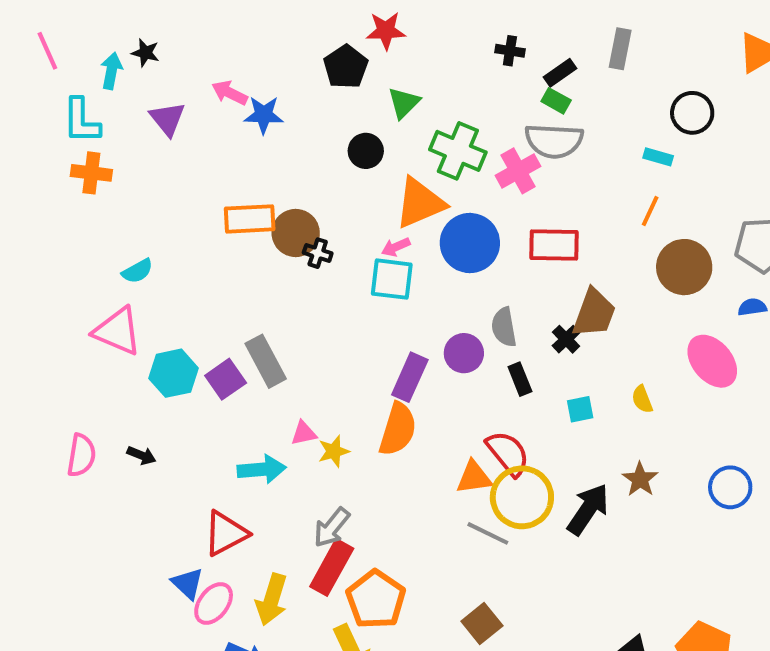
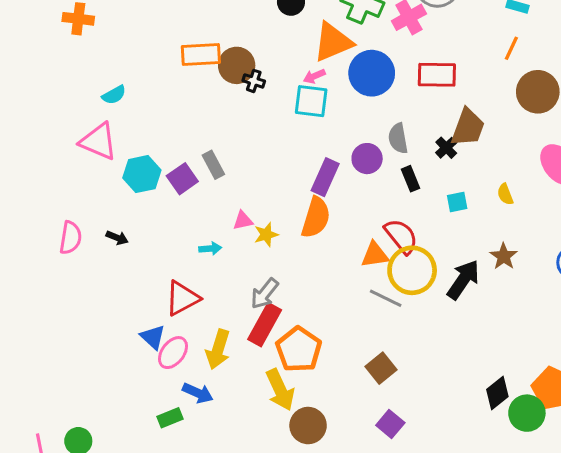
gray rectangle: (266, 361) -> (213, 165), size x0.7
cyan arrow: (262, 469) -> (210, 249), size x0.6

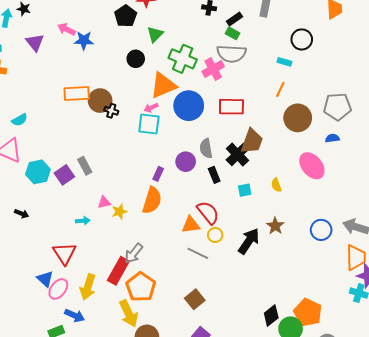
black cross: (446, 148) -> (238, 155), size x1.6
purple rectangle: (325, 177) -> (158, 174), size x0.6
yellow circle: (412, 270) -> (215, 235), size x0.5
gray arrow: (265, 294) -> (134, 253), moved
red triangle: (182, 298) -> (64, 253), turned -35

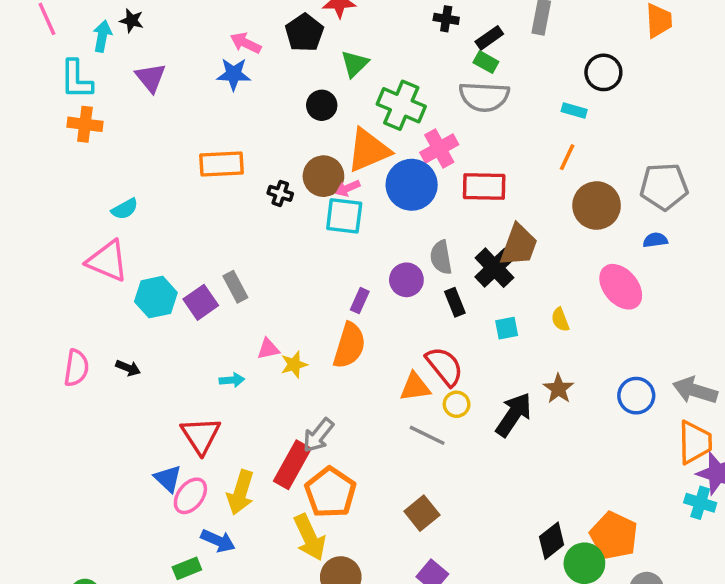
pink arrow: (66, 29) -> (246, 43), moved
pink cross: (213, 69) -> (439, 148), moved
brown circle: (100, 101) -> (323, 176), moved

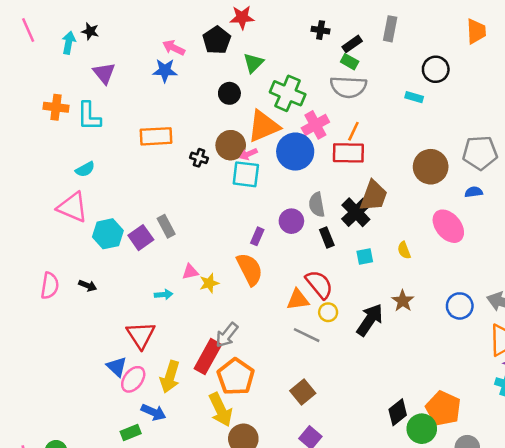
cyan L-shape: (76, 79) -> (89, 116), moved
orange line: (567, 157) -> (353, 131), moved
orange semicircle: (349, 345) -> (250, 269), turned -44

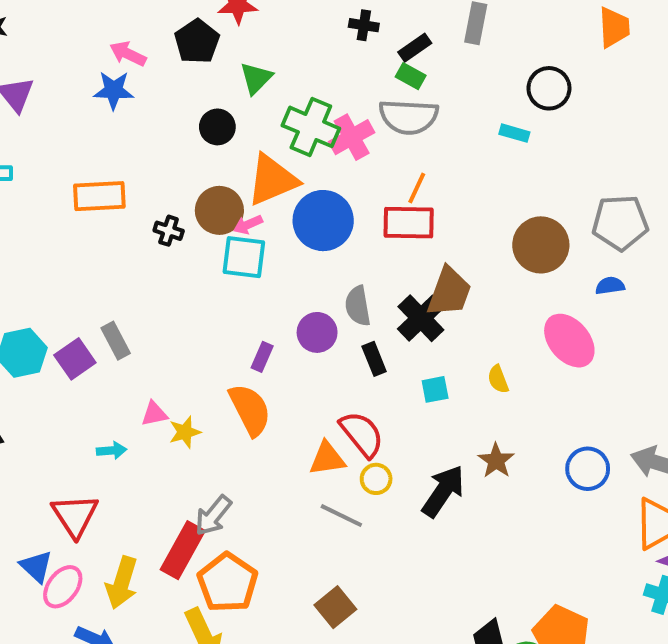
pink cross: (315, 125) -> (352, 137), moved

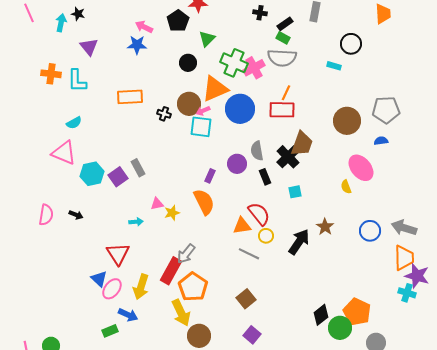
yellow semicircle: (498, 379) -> (346, 187), moved

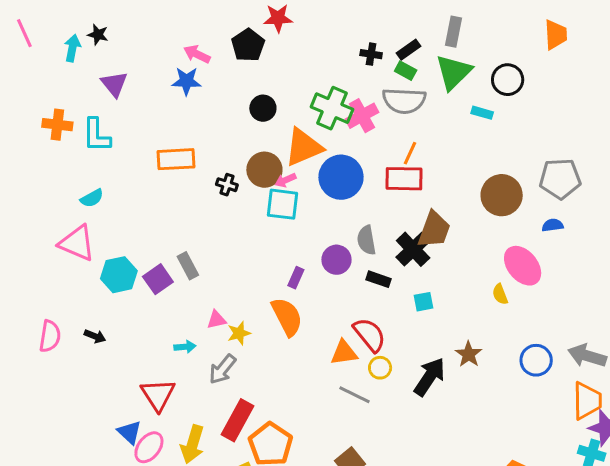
black cross: (260, 13) -> (371, 54), moved
green triangle: (207, 39) -> (454, 72), moved, size x1.5
black rectangle: (265, 177) -> (379, 279), turned -49
gray arrow: (186, 254) -> (222, 369), moved

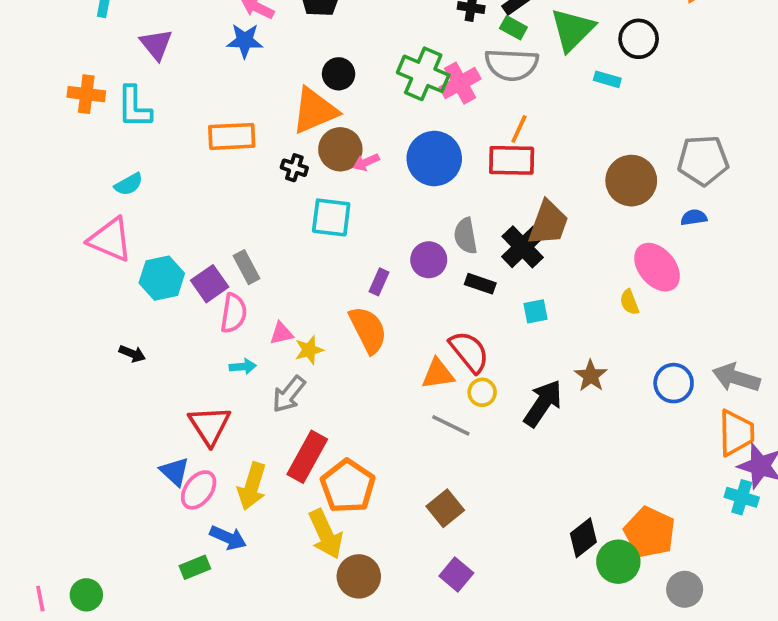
orange triangle: (303, 147) -> (315, 111), moved
cyan square: (282, 204) -> (331, 217), moved
pink semicircle: (50, 336) -> (234, 313), moved

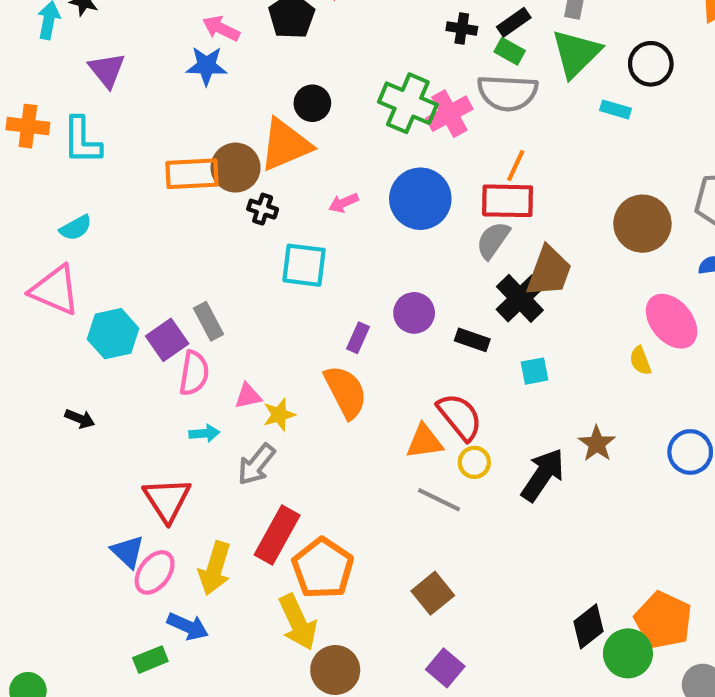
brown circle: (340, 149) -> (236, 168), moved
gray semicircle: (466, 236) -> (493, 240), moved, turned 45

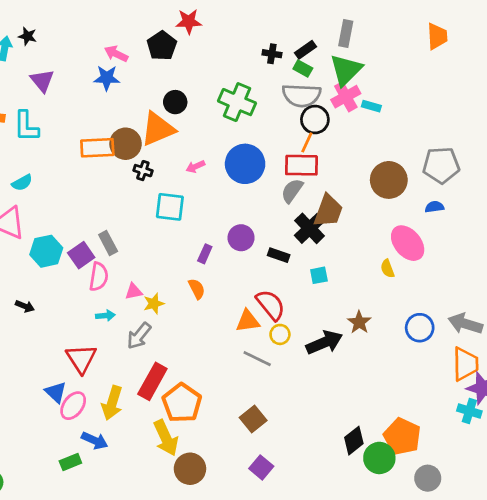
black circle: (651, 64) -> (315, 120), moved
pink cross: (449, 114) -> (346, 97), moved
orange semicircle: (346, 392) -> (197, 289), size x0.6
black arrow: (543, 475) -> (324, 342), turned 33

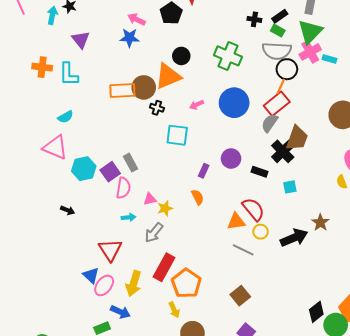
red rectangle: (301, 165) -> (277, 104), turned -40
yellow arrow: (166, 438) -> (174, 310), size x0.6

